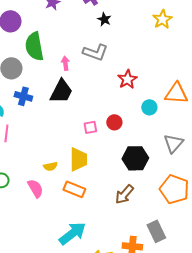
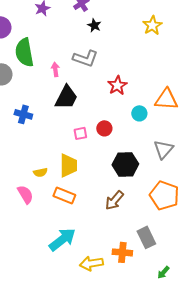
black trapezoid: (61, 91) -> (66, 97), moved
blue cross: (23, 96) -> (23, 114), moved

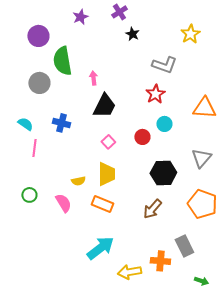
gray L-shape: (85, 58) -> (164, 65), moved
cyan circle: (139, 113) -> (164, 124), moved
pink square: (80, 133) -> (108, 142), moved, turned -32
green arrow: (163, 272) -> (201, 281), turned -112

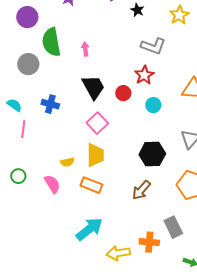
black star: (132, 34) -> (137, 10), moved
pink arrow: (93, 78) -> (85, 49), moved
black trapezoid: (104, 106) -> (93, 87), turned -56
red circle: (142, 137) -> (123, 93), moved
pink square: (108, 142) -> (97, 123), size x1.5

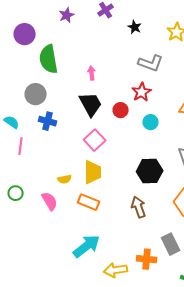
pink arrow: (85, 49) -> (92, 73), moved
gray circle: (28, 64) -> (36, 94), moved
brown arrow: (141, 190) -> (139, 207), turned 120

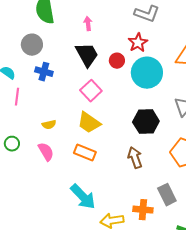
cyan circle: (151, 122) -> (147, 73), size x2.0
yellow trapezoid: (93, 172) -> (89, 123), turned 125
yellow semicircle: (65, 179) -> (49, 125), moved
cyan arrow: (87, 246) -> (83, 197), turned 84

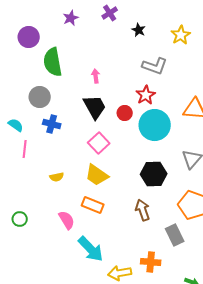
green circle: (12, 144) -> (20, 219), moved
pink semicircle: (46, 152) -> (67, 220), moved
gray rectangle: (167, 195) -> (175, 235), moved

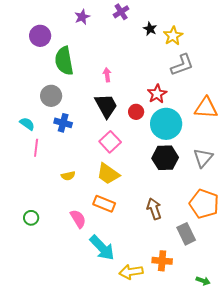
yellow star: (181, 35) -> (173, 36), moved
gray L-shape: (155, 66) -> (182, 65), moved, turned -40
black hexagon: (154, 174) -> (165, 158), moved

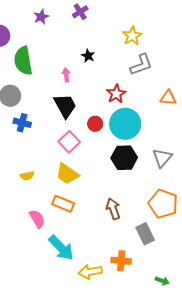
black star: (150, 29) -> (88, 56), moved
orange triangle: (206, 108) -> (168, 98), moved, size x0.7
red circle: (136, 112) -> (95, 124), moved

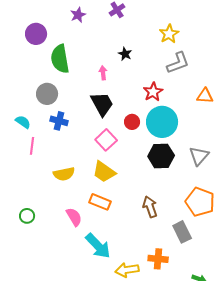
yellow semicircle: (27, 176) -> (64, 174), size x1.5

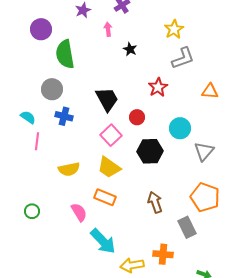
pink arrow: (103, 73) -> (108, 29), moved
cyan circle: (162, 122) -> (180, 128), moved, size x0.7
black hexagon: (161, 156) -> (150, 151), moved

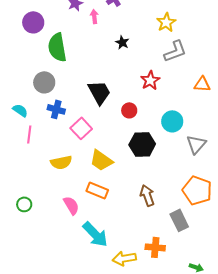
pink arrow: (108, 29) -> (94, 16), moved
pink square: (111, 135) -> (81, 128), moved

